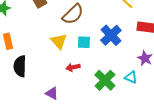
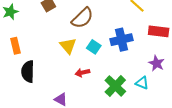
blue cross: (111, 35) -> (122, 40), turned 30
cyan square: (84, 42) -> (94, 47), turned 32

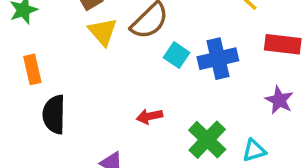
yellow triangle: (68, 46) -> (103, 32), moved
cyan square: (94, 47) -> (177, 55), moved
cyan triangle: (142, 83) -> (254, 151), moved, turned -40

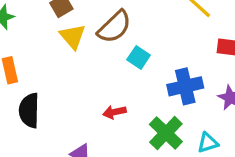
blue cross: (218, 59) -> (185, 86), moved

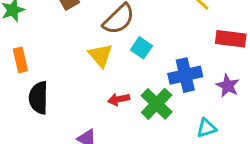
yellow triangle: (73, 36) -> (101, 55), moved
green cross: (166, 133) -> (157, 104), moved

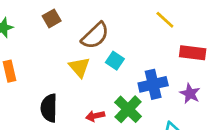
black semicircle: (39, 98) -> (49, 108), moved
red arrow: (119, 99) -> (95, 116), moved

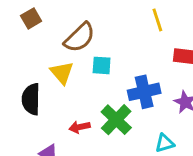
yellow line: (165, 20) -> (157, 20), turned 30
cyan square: (115, 61) -> (102, 65), turned -30
black semicircle: (49, 108) -> (31, 99), moved

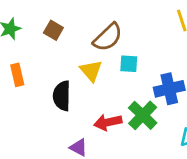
brown square: (31, 18) -> (53, 30), moved, turned -30
red arrow: (80, 127) -> (108, 122), size x1.4

